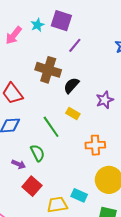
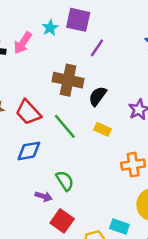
green line: (51, 127) -> (65, 126), moved

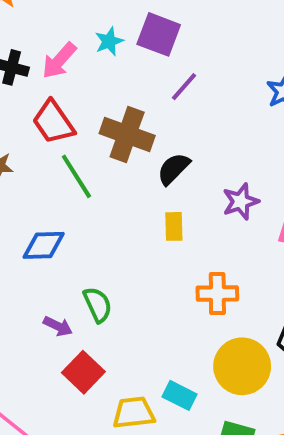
red trapezoid: (28, 112) -> (53, 122), moved
green line: (65, 126) -> (76, 176), moved
yellow rectangle: (103, 129) -> (174, 226), turned 56

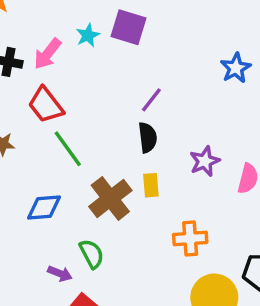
purple line: (184, 87) -> (151, 100), moved
brown cross: (127, 135) -> (110, 198), moved, turned 36
black semicircle: (173, 169) -> (148, 137), turned 132

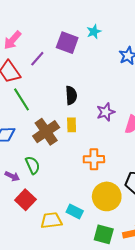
purple square: (129, 27) -> (67, 43), moved
cyan star: (88, 35) -> (94, 32), moved
purple line: (151, 100) -> (37, 59), moved

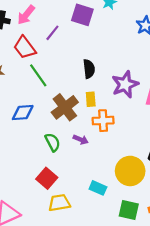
purple star: (106, 112) -> (125, 84), size x1.4
orange cross: (94, 159) -> (103, 121), moved
purple arrow: (12, 176) -> (81, 140), moved
yellow trapezoid: (51, 220) -> (59, 203), moved

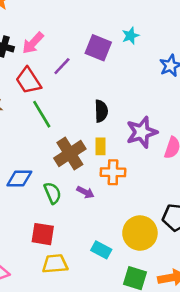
blue diamond: (23, 113) -> (19, 179), moved
red square: (47, 178) -> (43, 234), turned -36

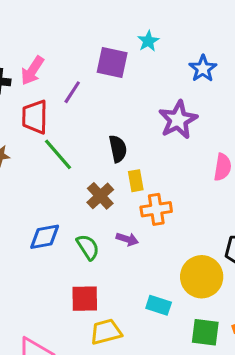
red trapezoid: (28, 81) -> (35, 117), turned 44
black semicircle: (101, 111) -> (118, 149), moved
purple star: (142, 132) -> (178, 120), moved
brown cross: (70, 154) -> (100, 196), size x0.7

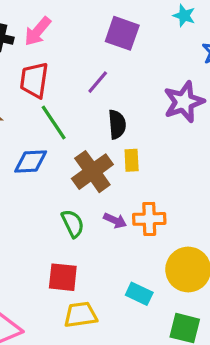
cyan star: (148, 41) -> (184, 16), moved, turned -30
purple line: (72, 92) -> (98, 82), moved
brown cross: (100, 196) -> (92, 172), size x1.4
orange cross: (156, 209) -> (149, 219), moved
blue diamond: (45, 237) -> (31, 162), moved

